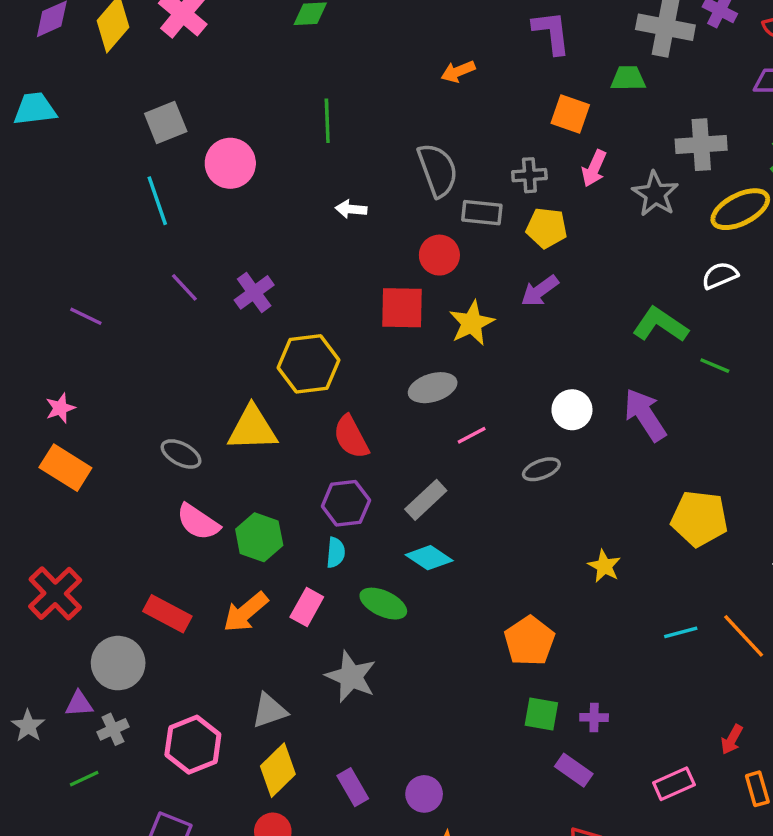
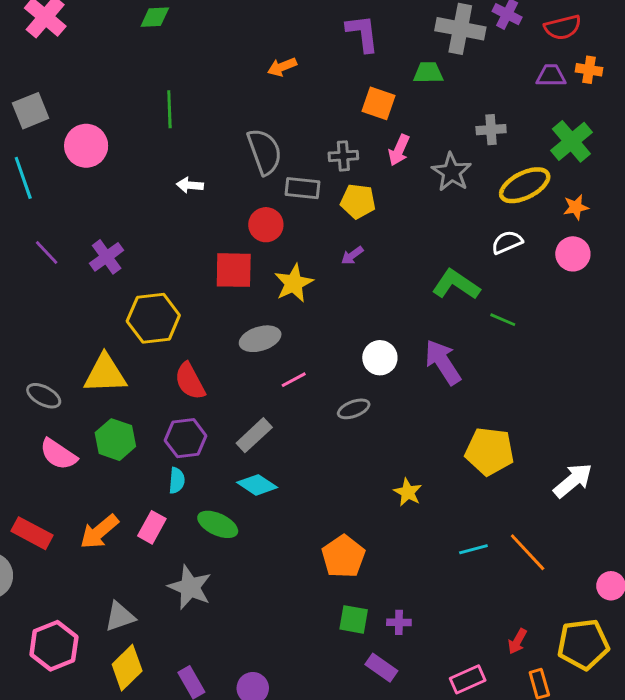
gray cross: (701, 145) -> (491, 130), size x0.7
purple arrow: (540, 291) -> (352, 255), size x0.7
green hexagon: (259, 537) -> (115, 440), moved

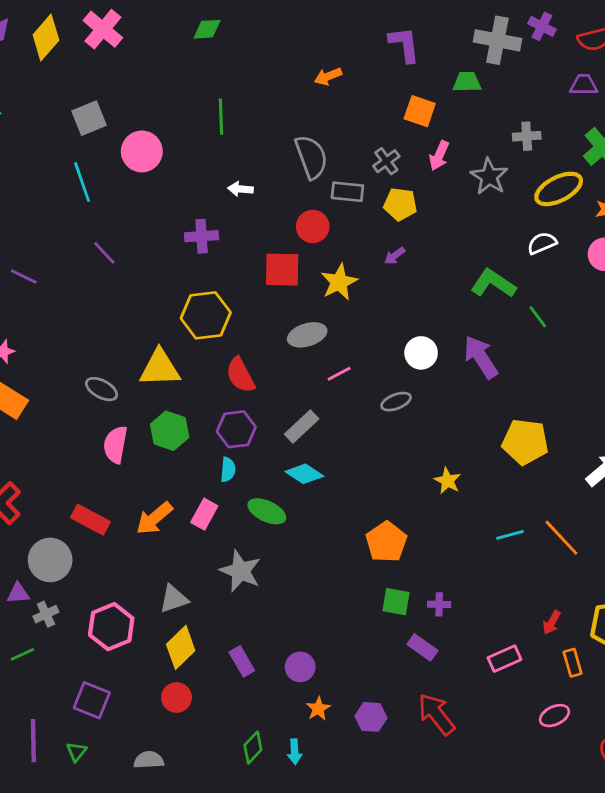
gray cross: (343, 156) -> (386, 161), turned -32
purple cross: (107, 257) -> (202, 236), moved, turned 32
green line: (503, 320) -> (538, 317), turned 30
pink semicircle: (58, 454) -> (115, 445), turned 66

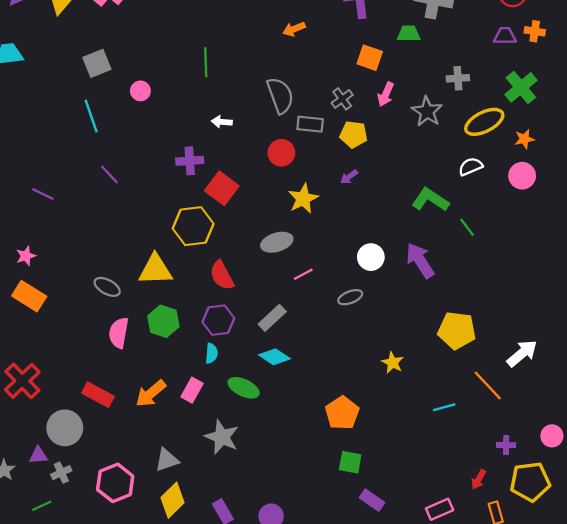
pink circle: (142, 151) -> (140, 91), size x0.6
red square: (282, 270) -> (222, 188), moved, turned 36
orange line: (561, 538) -> (488, 385), moved
purple cross: (439, 604) -> (506, 445), moved

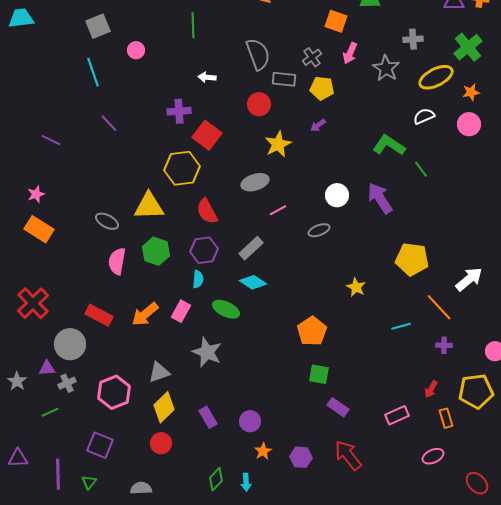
purple cross: (506, 445) -> (444, 345), moved

